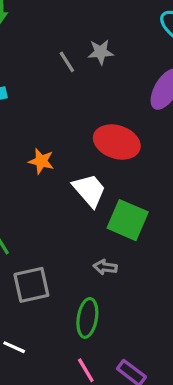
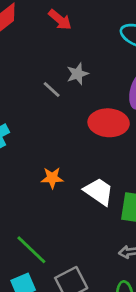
red ellipse: (117, 142) -> (109, 123), moved

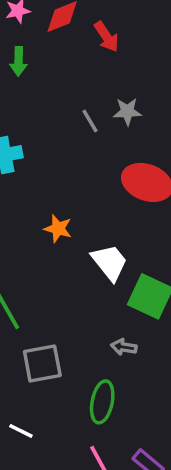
red arrow: (60, 20) -> (106, 37), moved

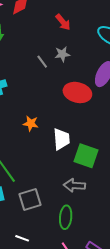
red arrow: (106, 37) -> (63, 22), moved
white trapezoid: (110, 262) -> (61, 139), turned 40
gray arrow: (124, 347) -> (74, 185), size x1.5

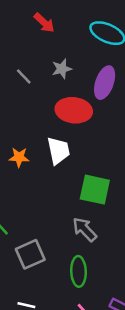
gray star: (62, 54) -> (62, 69), moved
white trapezoid: (61, 139) -> (58, 151), moved
gray arrow: (74, 185) -> (85, 229), turned 50

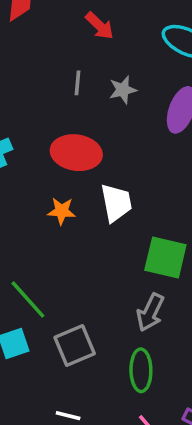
gray line: (24, 77) -> (78, 83), moved, turned 48
red ellipse: (74, 110) -> (76, 153), moved
gray arrow: (85, 229) -> (150, 312), turned -112

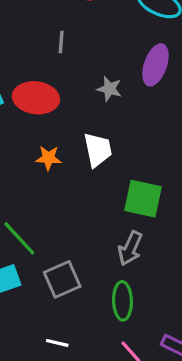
gray star: (123, 90) -> (109, 89), moved, turned 30
red ellipse: (76, 153) -> (36, 98), moved

